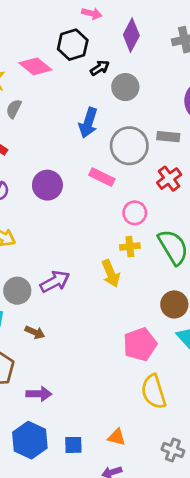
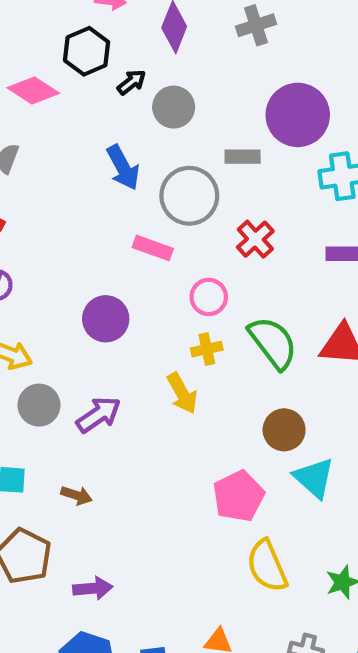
blue arrow: (88, 123) -> (123, 168), turned -40
gray rectangle: (168, 137) -> (243, 157), moved
purple circle: (47, 185) -> (106, 319), moved
gray circle: (17, 291) -> (39, 405), moved

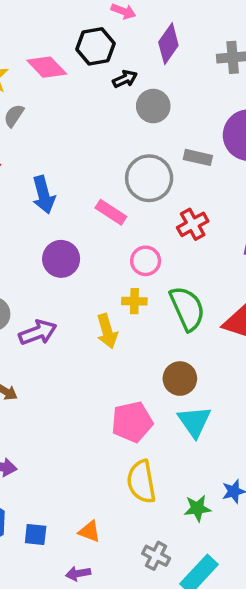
blue arrow: (123, 168) -> (44, 195), moved

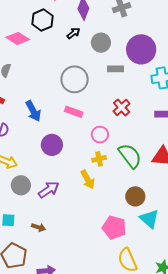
black arrow: (125, 79) -> (73, 33), moved
gray circle: (153, 106) -> (101, 43), moved
gray circle: (149, 178) -> (75, 79), moved
pink pentagon: (132, 422) -> (114, 227), turned -30

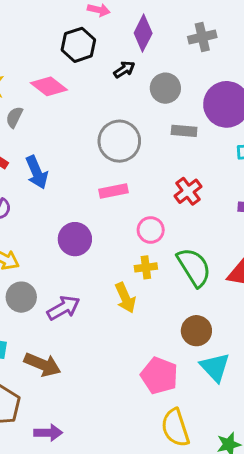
pink diamond: (18, 38) -> (49, 86), moved
blue arrow: (33, 111) -> (37, 172), moved
pink rectangle: (74, 112) -> (113, 191), turned -36
brown arrow: (39, 227) -> (42, 365), size x1.6

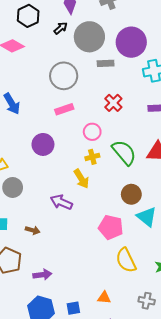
gray circle: (165, 88) -> (89, 37), size x1.5
purple arrow: (64, 308) -> (61, 202), moved, turned -120
brown arrow: (42, 365) -> (33, 230), size x0.6

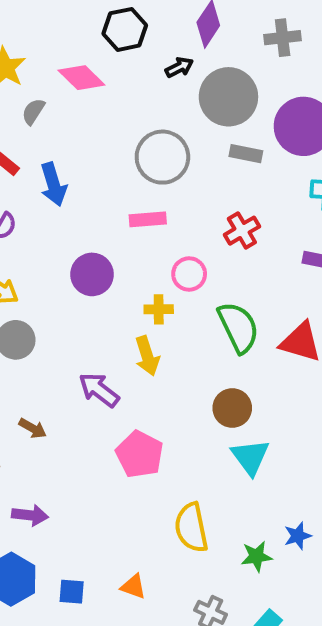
yellow cross: (92, 157) -> (159, 309), moved
pink pentagon: (111, 227) -> (140, 454), moved

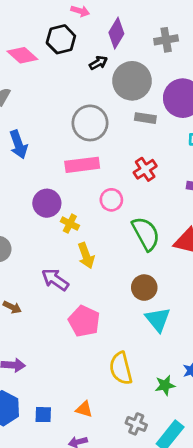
pink diamond: (81, 78) -> (22, 55), moved
pink rectangle: (148, 219) -> (82, 165), size x1.4
yellow cross: (159, 309) -> (70, 224), moved, turned 30

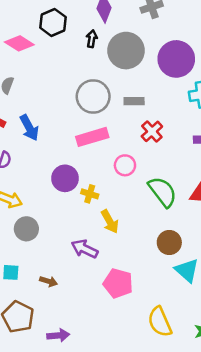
black arrow: (98, 63) -> (92, 39), turned -42
gray rectangle: (145, 118) -> (134, 101), moved

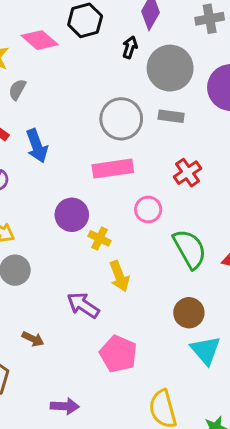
gray rectangle: (134, 101) -> (171, 116), moved
purple arrow: (58, 335) -> (65, 406), moved

